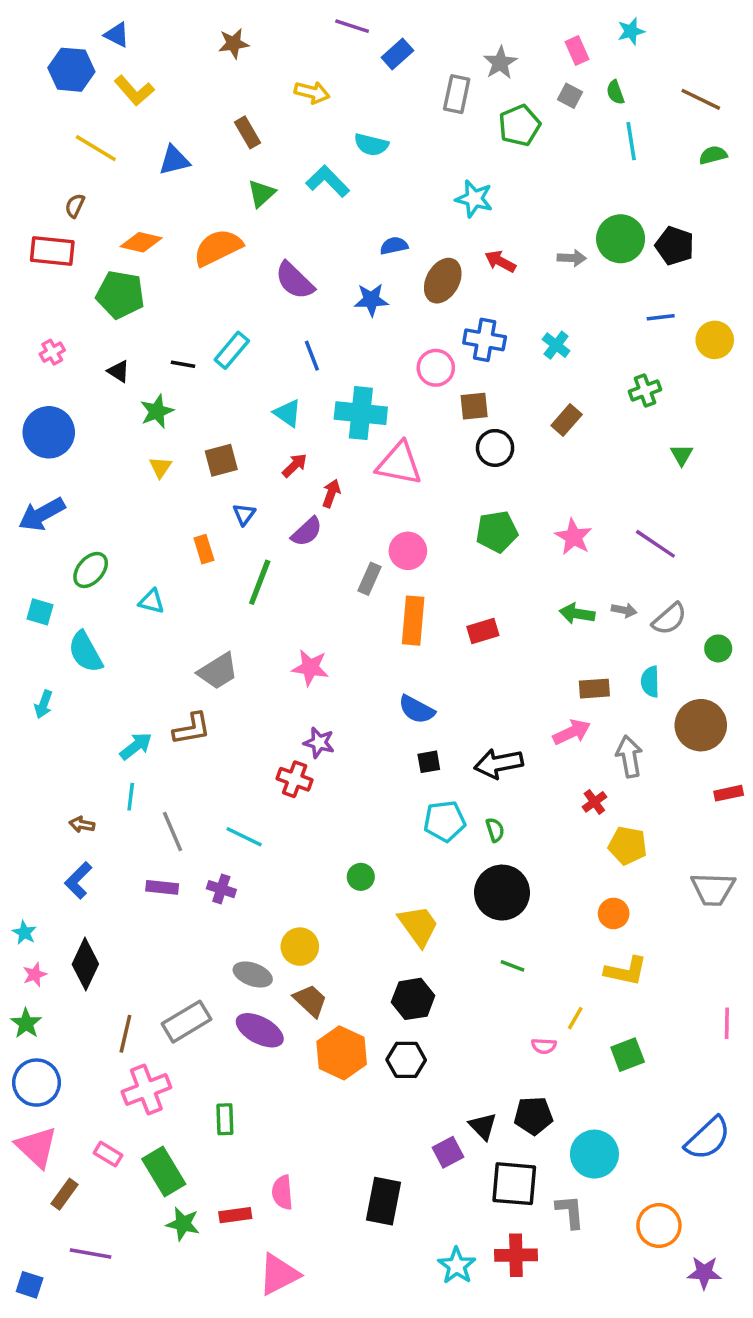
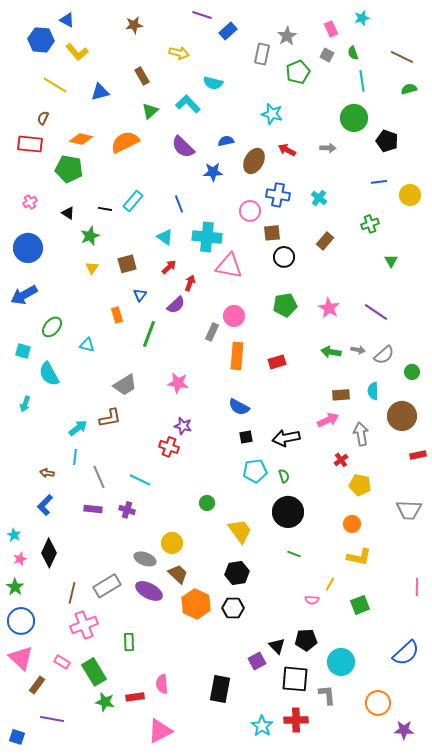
green circle: (621, 239) -> (354, 118), moved
purple semicircle: (295, 281) -> (183, 147), moved

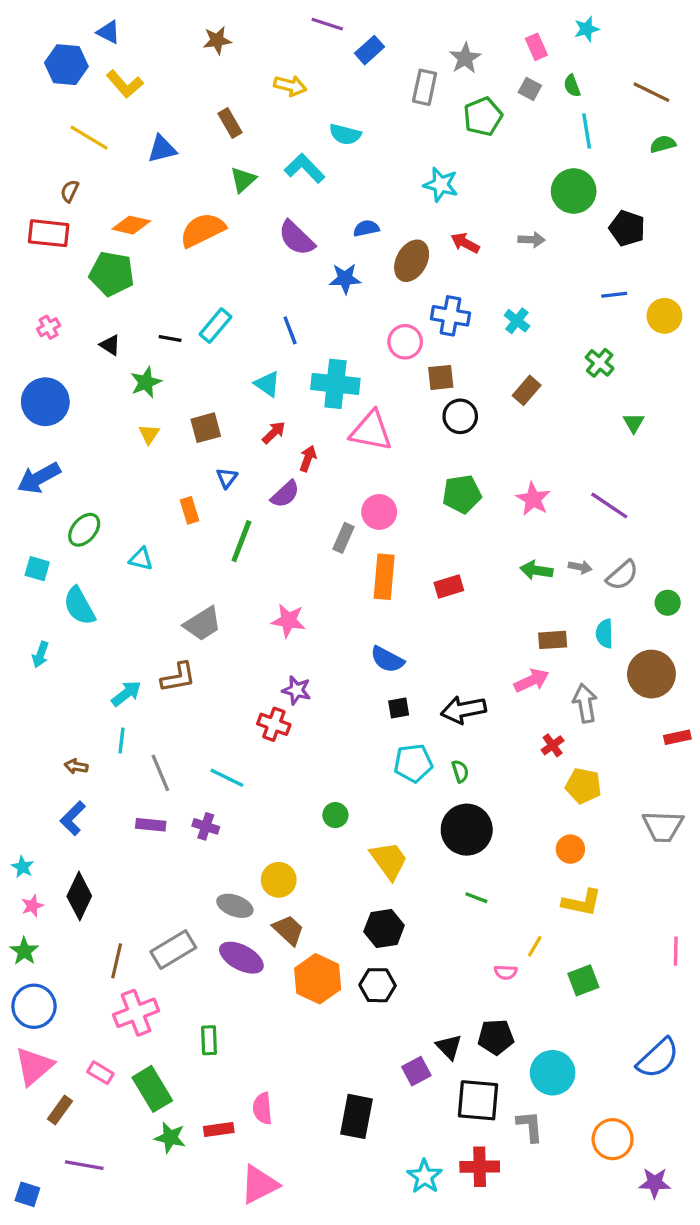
green cross: (370, 224) -> (600, 363), turned -30
pink triangle: (21, 658) -> (34, 1066), turned 36

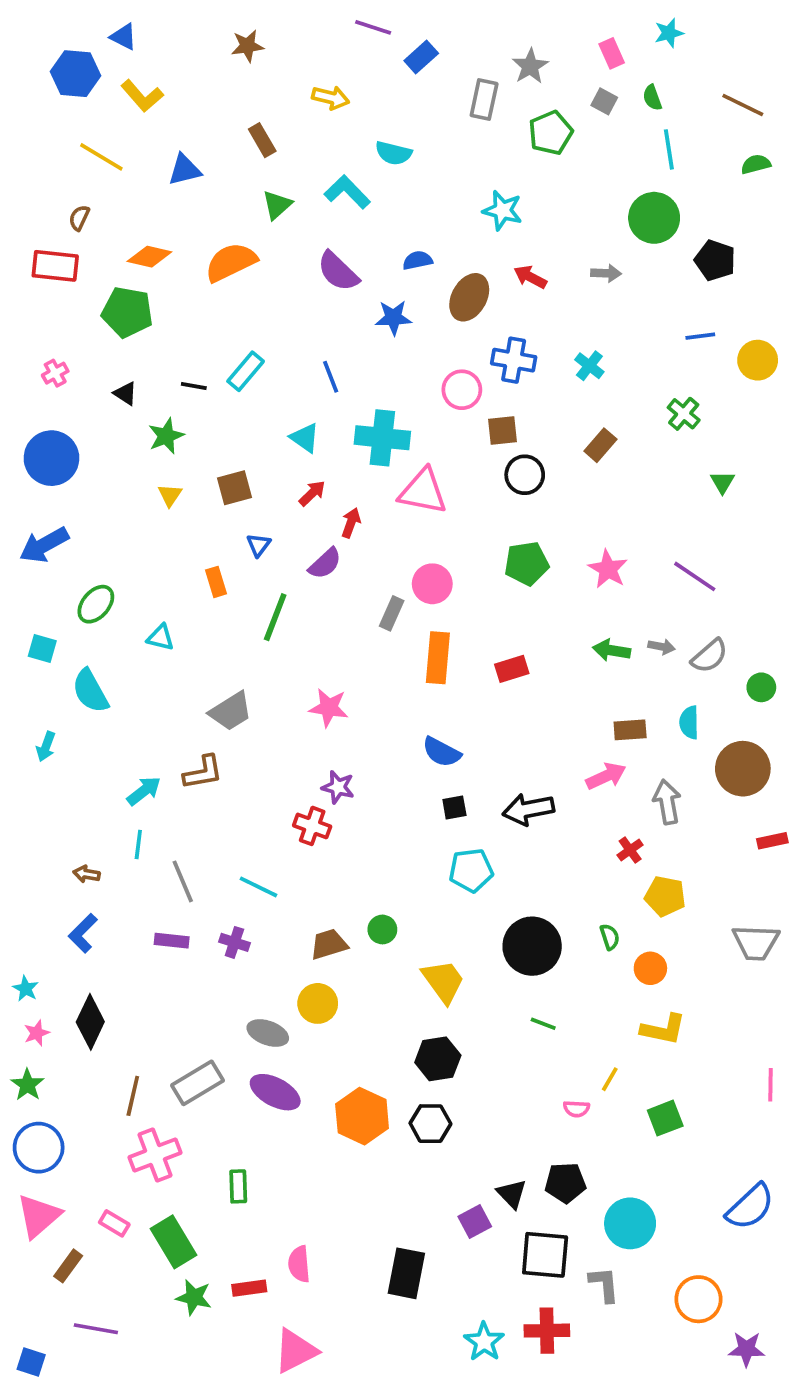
green semicircle: (460, 771) -> (610, 937), moved
brown trapezoid: (288, 930) -> (329, 944), moved, turned -60

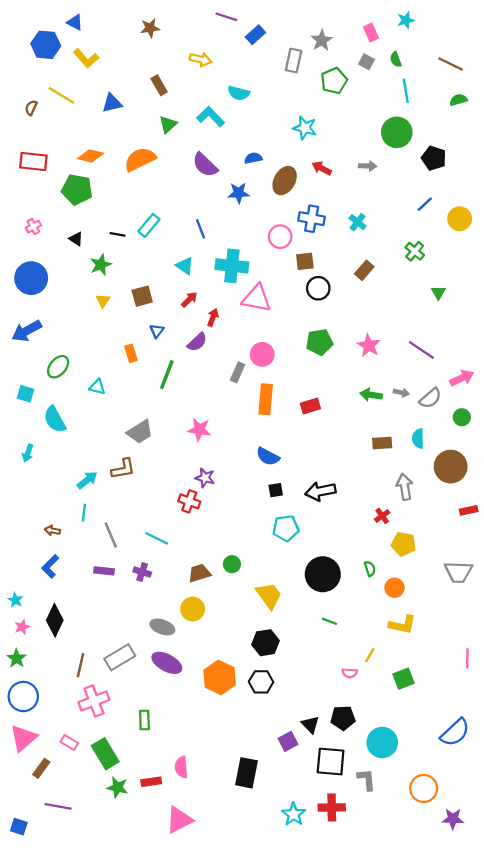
brown semicircle: (79, 218) -> (31, 108), moved
blue line: (700, 336) -> (425, 204), turned -36
pink arrow: (606, 776) -> (462, 378), moved

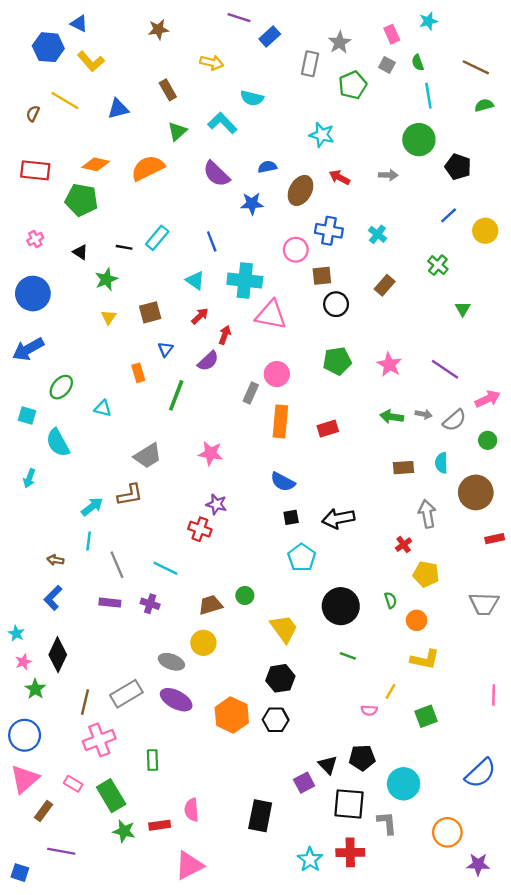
cyan pentagon: (286, 528) -> (302, 558), turned -30
green star: (17, 658) -> (35, 689), moved

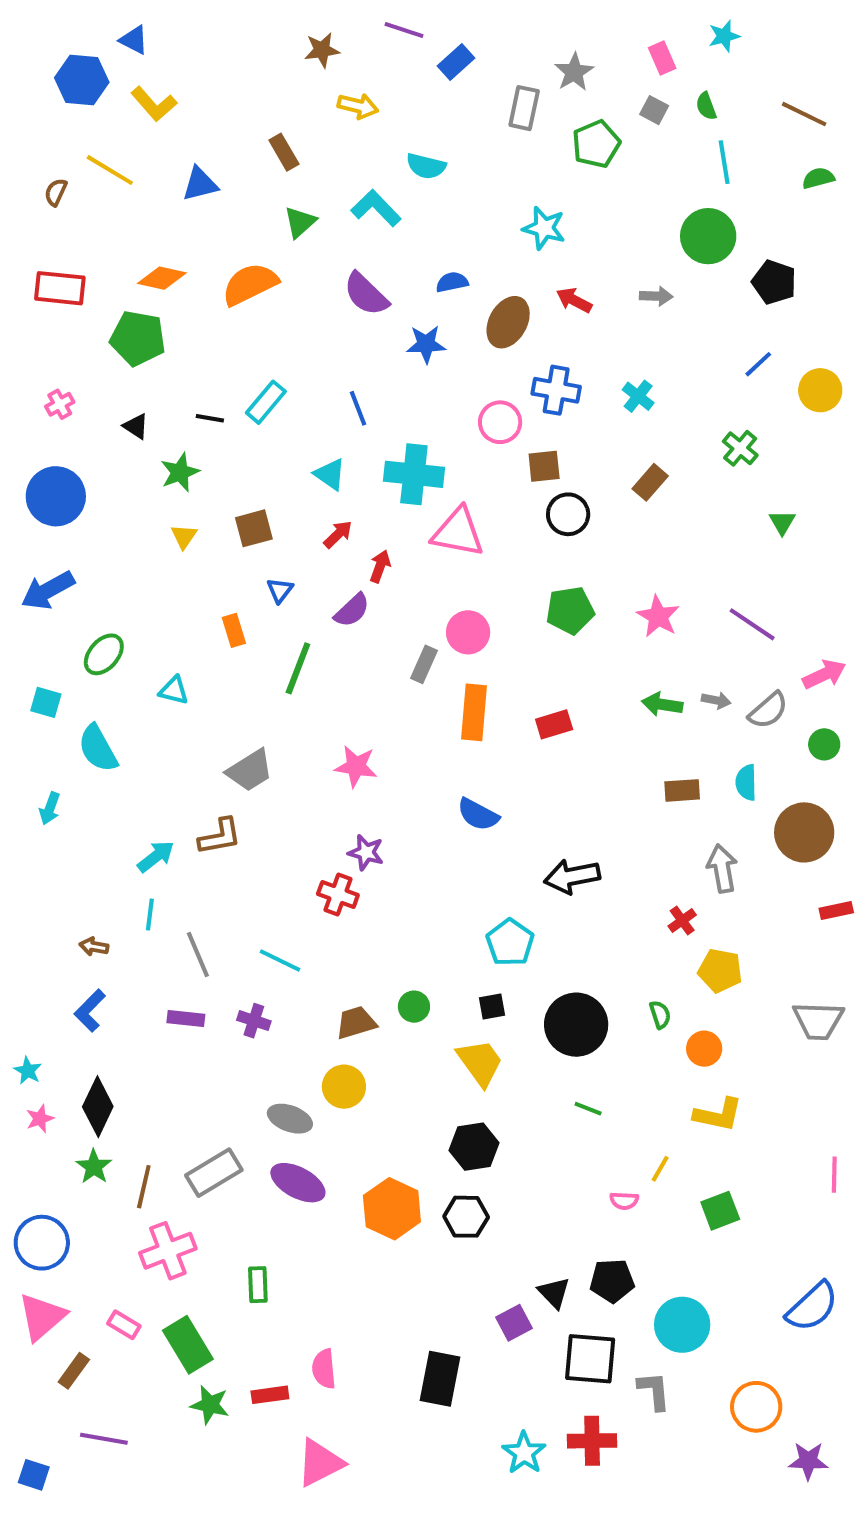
brown star: (158, 29) -> (322, 50), moved
black square: (291, 517) -> (492, 1007), moved
green star: (35, 689) -> (94, 1167), moved

